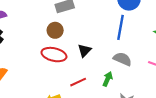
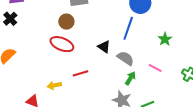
black triangle: (85, 50) -> (104, 47), moved, turned -48
green arrow: (108, 79) -> (130, 78), moved

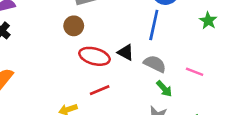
green star: (165, 39) -> (208, 21), moved
red ellipse: (62, 44) -> (94, 56), moved
green arrow: (130, 78) -> (164, 89), turned 112

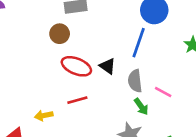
gray semicircle: (155, 64) -> (135, 81), turned -130
pink line: (195, 72) -> (163, 92), moved

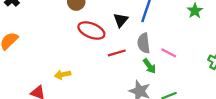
black triangle: (108, 66) -> (121, 20), moved, turned 35
red line: (77, 100) -> (117, 53), moved

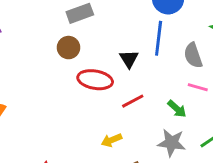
gray semicircle: (144, 43) -> (193, 55), moved
yellow arrow: (63, 75) -> (112, 140), moved

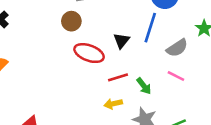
gray semicircle: (193, 55) -> (177, 48), turned -115
green arrow: (177, 109) -> (144, 86), moved
yellow arrow: (112, 140) -> (113, 104), moved

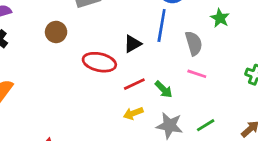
brown circle: (71, 21) -> (56, 32), moved
black triangle: (122, 41) -> (133, 44), turned 30
gray semicircle: (177, 48) -> (194, 43), turned -65

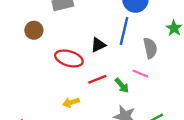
pink line: (197, 74) -> (140, 74), moved
yellow arrow: (133, 113) -> (71, 102), moved

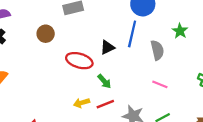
pink line: (140, 74) -> (160, 84), moved
red line: (97, 79) -> (105, 104), moved
green arrow: (122, 85) -> (104, 81), moved

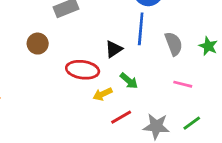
green star: (180, 31) -> (208, 46), moved
green arrow: (104, 81) -> (129, 81), moved
yellow arrow: (82, 103) -> (103, 94), moved

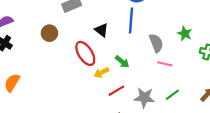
gray semicircle: (174, 44) -> (156, 43), moved
black triangle: (114, 49) -> (101, 30), moved, turned -48
red ellipse: (83, 70) -> (85, 53), turned 50

